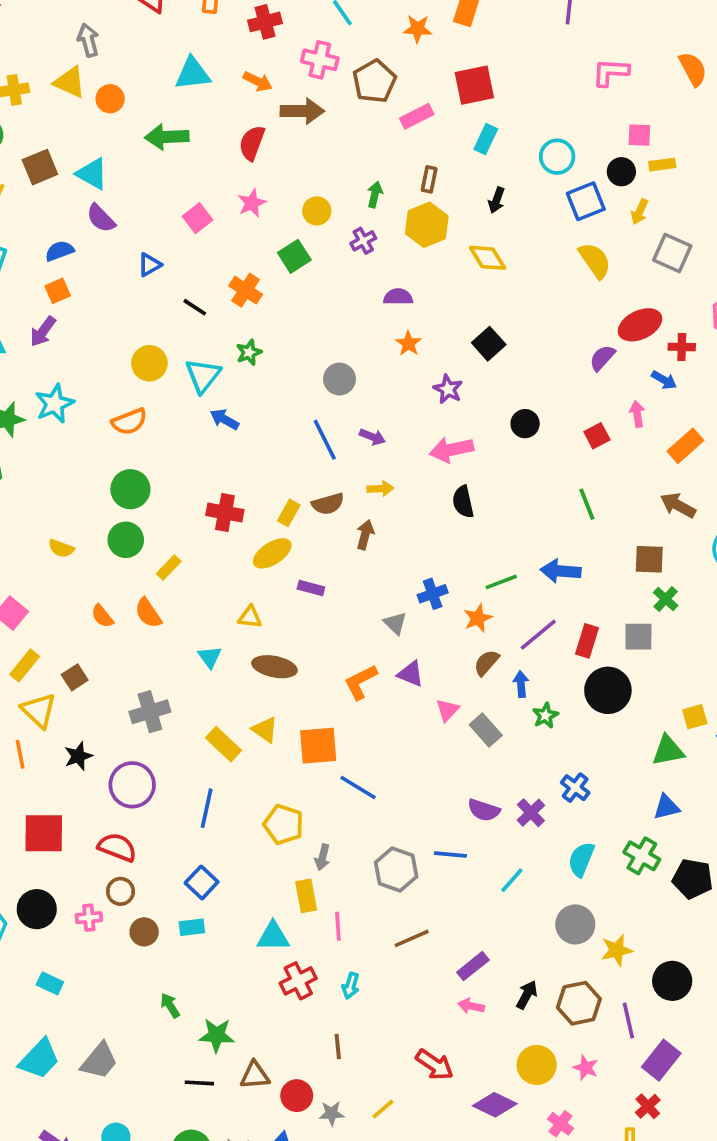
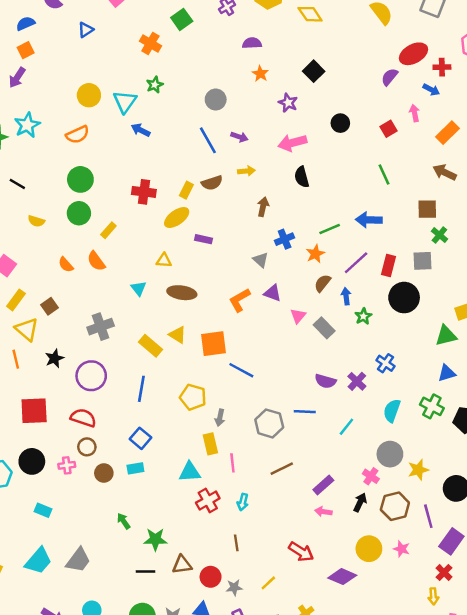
black line: (195, 307) -> (17, 184), moved
brown arrow: (365, 535) -> (263, 207), moved
pink cross: (560, 1124) -> (371, 476), moved

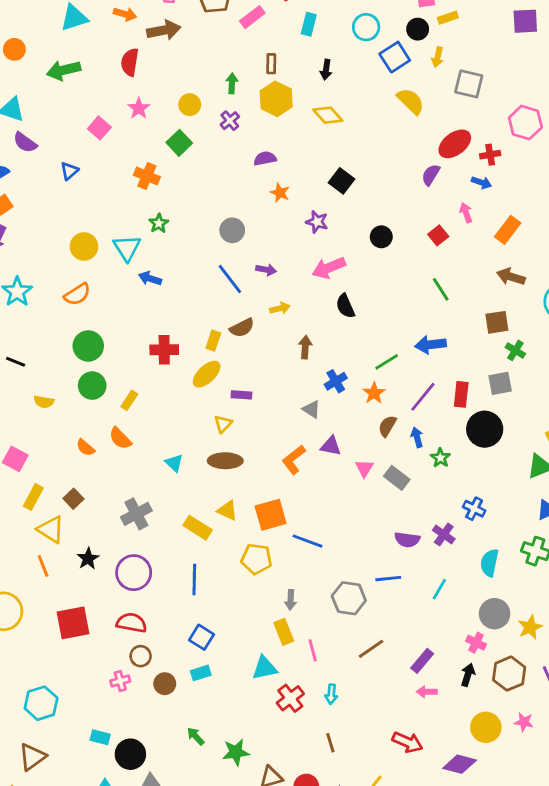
yellow triangle: (164, 260) -> (223, 424), moved, turned -42
yellow pentagon: (193, 397) -> (256, 559), moved
black circle: (32, 461) -> (130, 754), moved

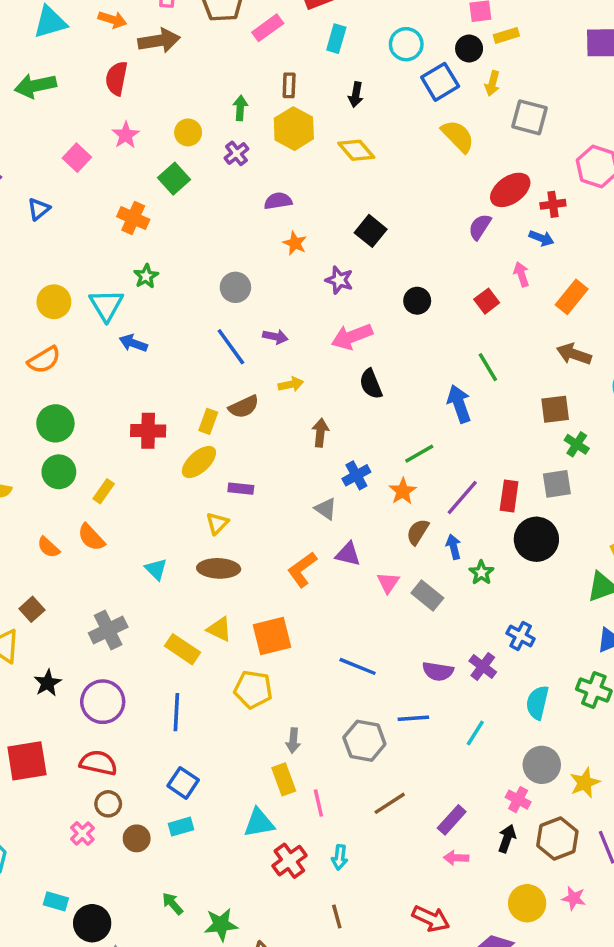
blue arrow: (431, 345) -> (459, 404), moved, turned 76
blue line: (307, 541) -> (358, 666), moved
pink cross: (120, 681) -> (82, 833), turned -30

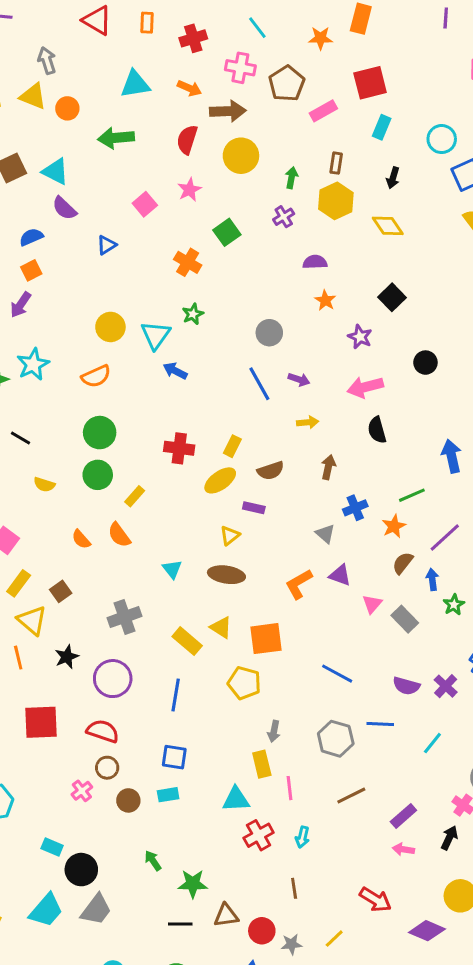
yellow circle: (188, 132) -> (241, 156), moved, size x1.5
brown semicircle: (244, 407) -> (271, 471), moved
blue square: (183, 783) -> (174, 757), turned -32

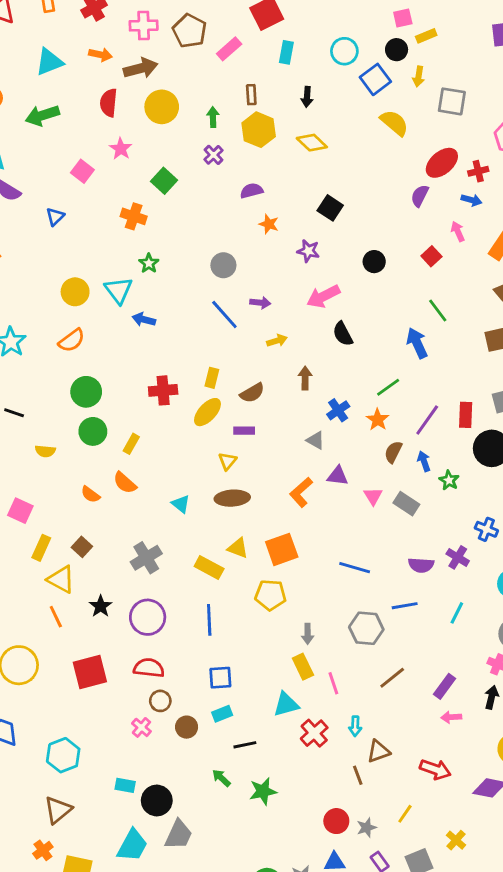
brown triangle: (226, 916) -> (378, 751), moved
black line: (180, 924) -> (245, 745), moved

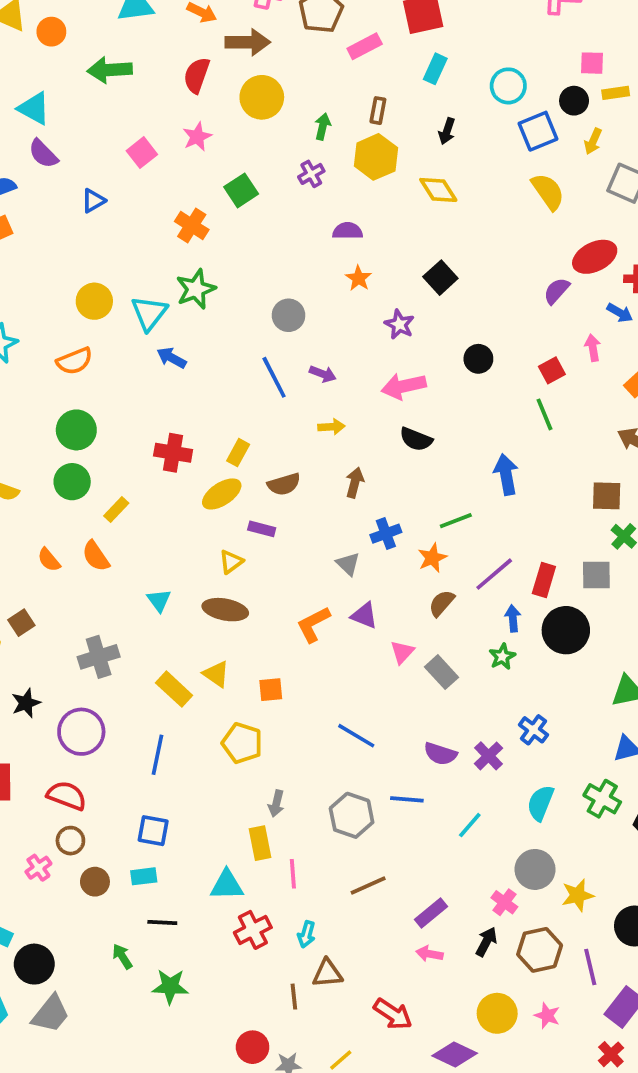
green star: (149, 263) -> (196, 289), size x1.5
green line: (438, 311) -> (545, 414), moved
black semicircle: (343, 334) -> (416, 439), turned -55
blue arrow: (424, 461) -> (513, 618), moved
orange square: (282, 549) -> (271, 690), size x0.6

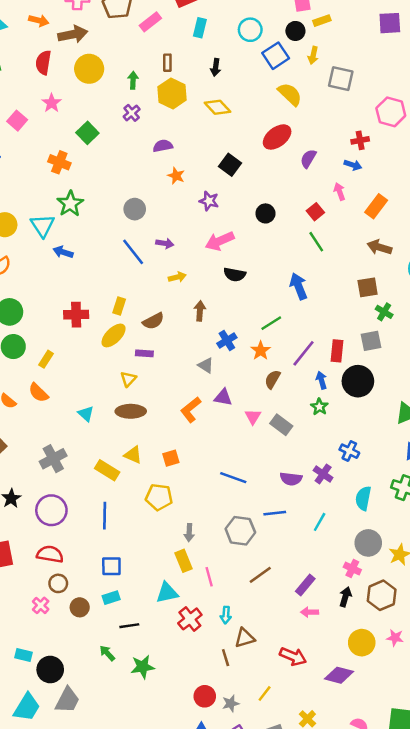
red ellipse: (595, 257) -> (277, 137), moved

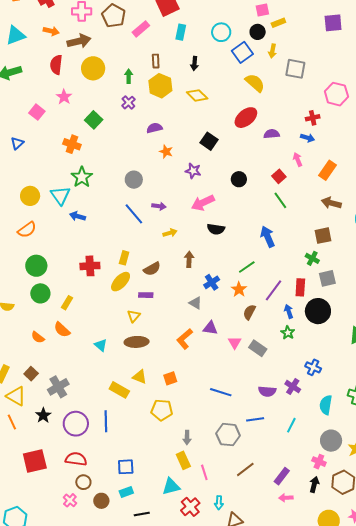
purple semicircle: (308, 159) -> (272, 134), turned 56
green cross: (384, 312) -> (312, 258), moved
gray cross: (53, 459) -> (58, 387), moved
blue line: (105, 516) -> (106, 421), moved

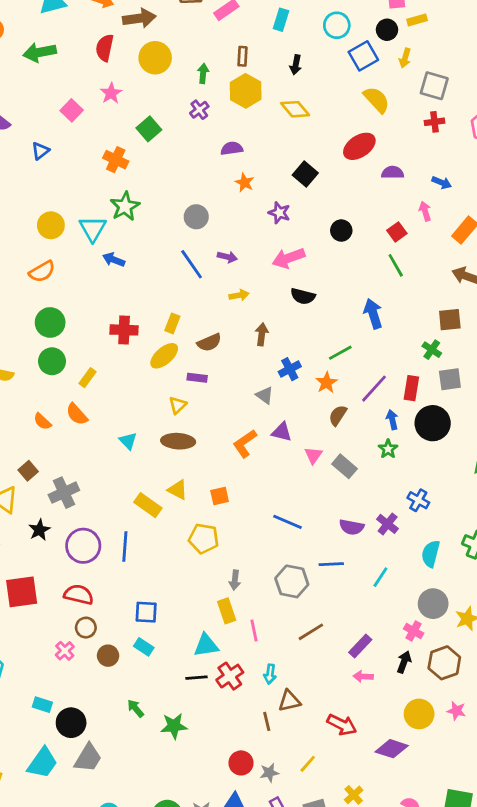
red cross: (313, 118) -> (435, 122), moved
cyan rectangle: (126, 492) -> (144, 647), turned 48
black line: (142, 514) -> (197, 678), moved

